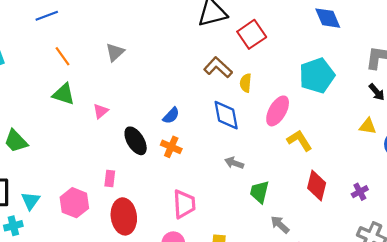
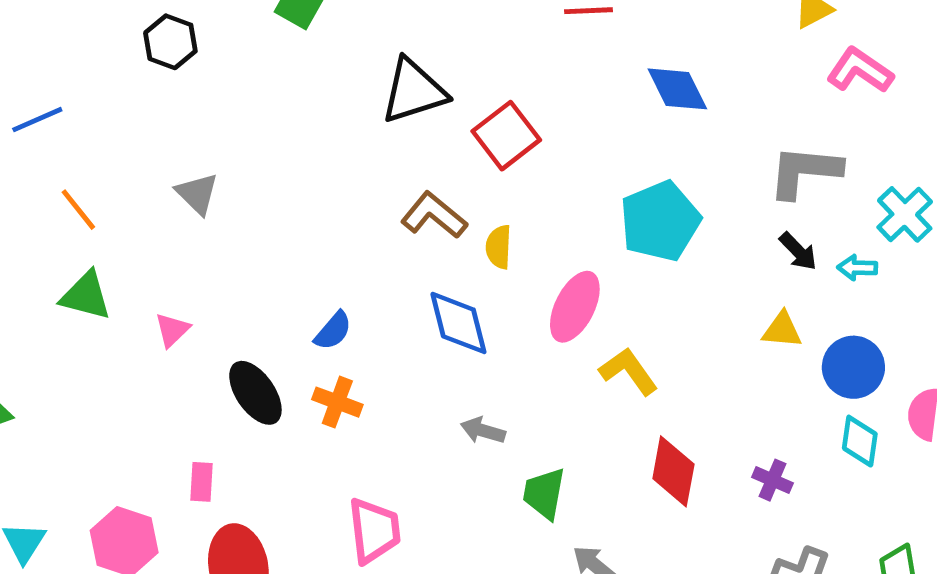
gray triangle: (115, 52) -> (197, 194), turned -30
purple cross: (360, 192) -> (772, 480), turned -35

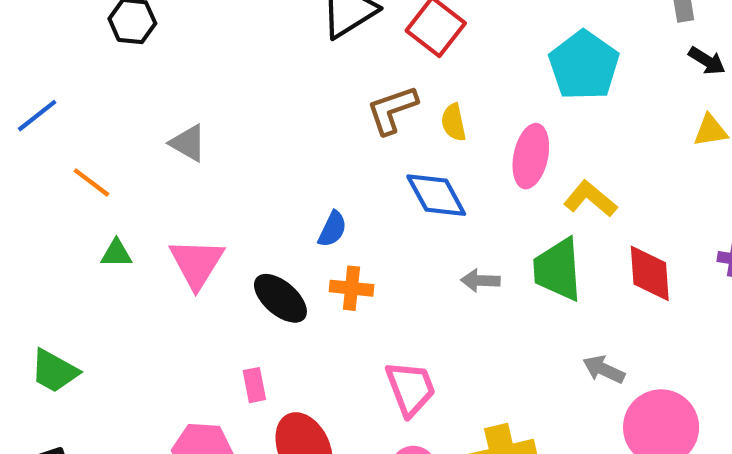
brown L-shape: (434, 215) -> (392, 110), turned -44
green triangle: (86, 296) -> (116, 253), size x0.7
pink triangle: (172, 330) -> (197, 263), size x1.8
green trapezoid: (544, 494) -> (558, 269), moved, size x1.4

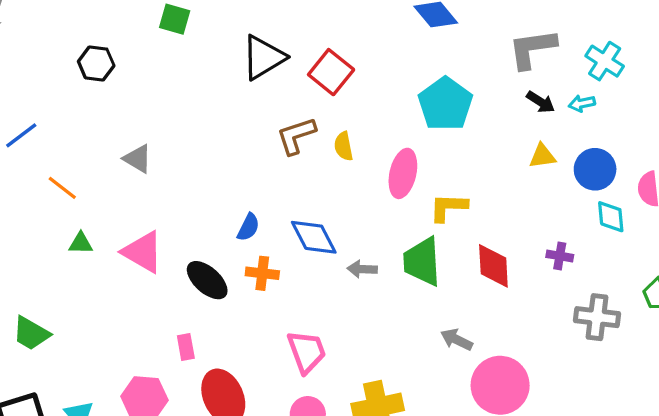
blue diamond: (436, 195) -> (314, 237), moved
yellow L-shape: (590, 199) -> (448, 207), turned -39
pink triangle: (197, 263) -> (143, 252), turned -33

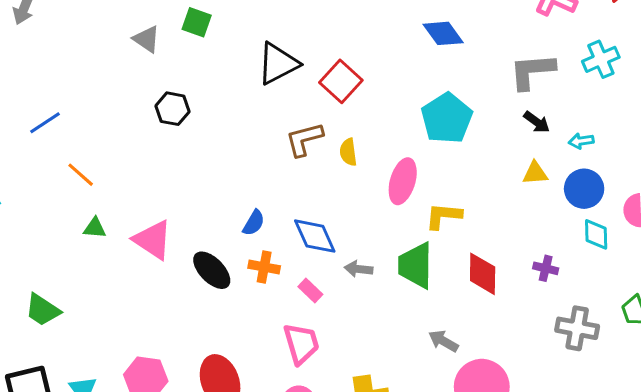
cyan cross: (605, 61) -> (601, 59), moved, turned 30
black hexagon: (96, 63) -> (172, 109), moved
cyan arrow: (582, 103) -> (581, 141), moved
gray triangle: (138, 159) -> (147, 39), moved
pink rectangle: (186, 347) -> (310, 290), moved, turned -40

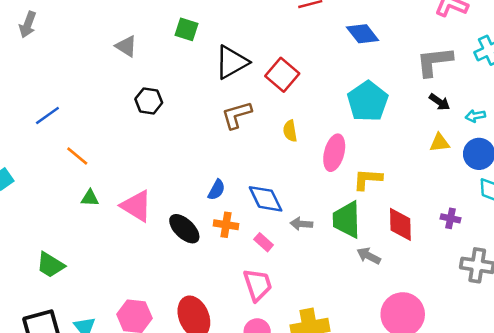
green square: (197, 22) -> (186, 29), moved
brown L-shape: (304, 139) -> (237, 115), moved
gray arrow: (443, 341) -> (369, 256), moved

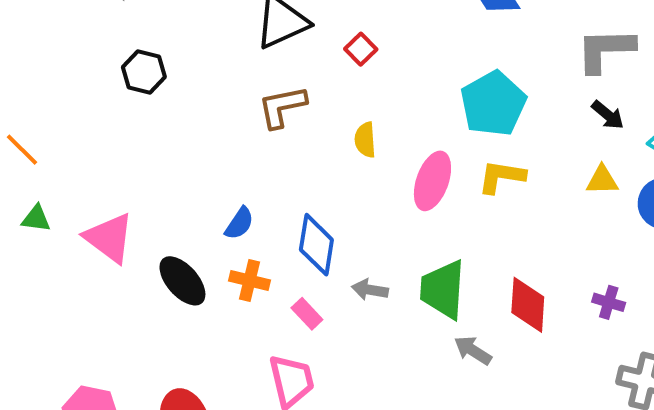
red square: (282, 75) -> (361, 49), size x0.6
yellow L-shape: (368, 179) -> (502, 177), moved
blue diamond: (266, 199) -> (316, 245), turned 30

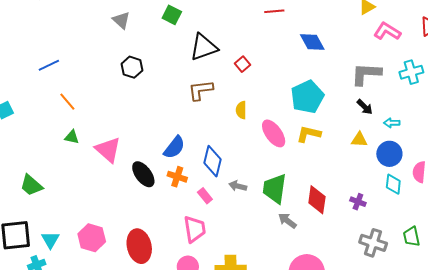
pink ellipse: (432, 181) -> (274, 133), turned -60
blue semicircle: (239, 223) -> (174, 147), size x1.4

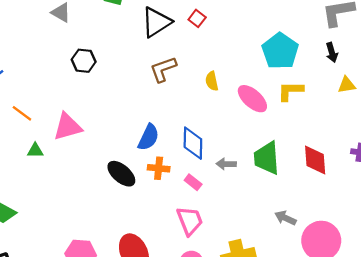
red square: (242, 64) -> (197, 18), moved
black arrow: (365, 107) -> (332, 52), moved, turned 42
pink triangle: (108, 150) -> (68, 127), moved, turned -44
gray arrow: (287, 221) -> (285, 218), moved

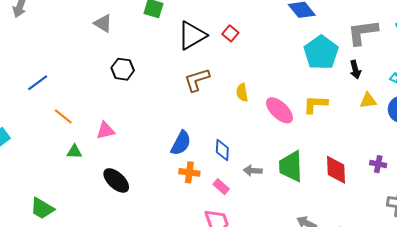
cyan pentagon: (280, 51) -> (321, 53), moved
pink triangle: (68, 127) -> (105, 131), size x0.7
blue diamond: (193, 143) -> (222, 150), size x0.7
black ellipse: (121, 174) -> (116, 180), moved

